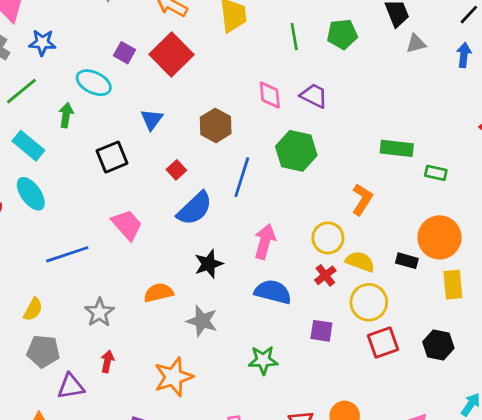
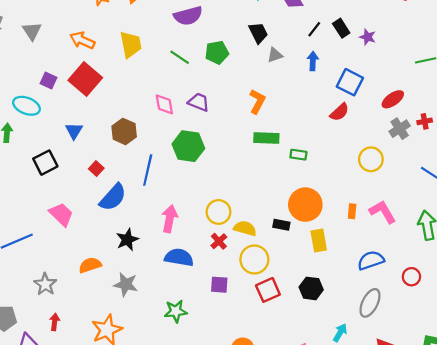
green line: (294, 37) -> (180, 57), turned -42
orange L-shape: (362, 199) -> (257, 101), moved

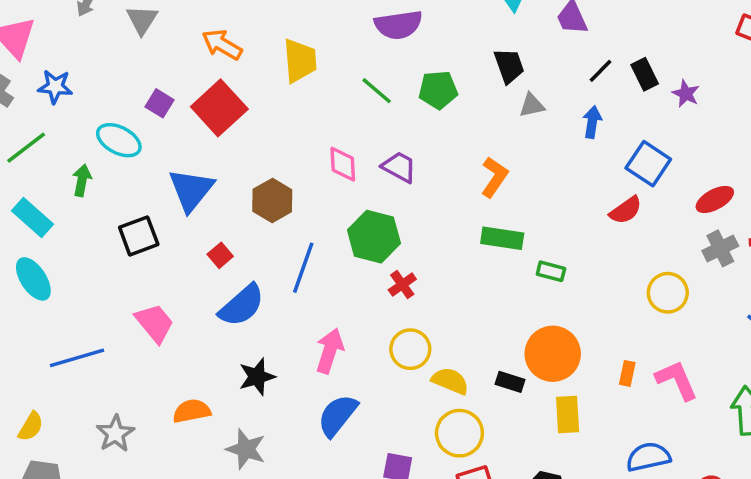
blue triangle: (74, 131) -> (191, 190), size x1.6
red cross: (219, 241) -> (402, 285), moved
blue semicircle: (179, 257) -> (338, 415), turned -68

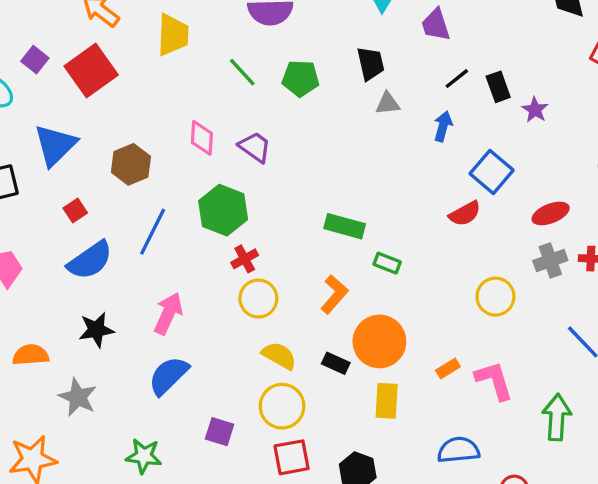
orange L-shape: (494, 177) -> (334, 294), moved
yellow circle: (410, 349) -> (258, 299), moved
orange rectangle: (627, 373) -> (448, 369), turned 40

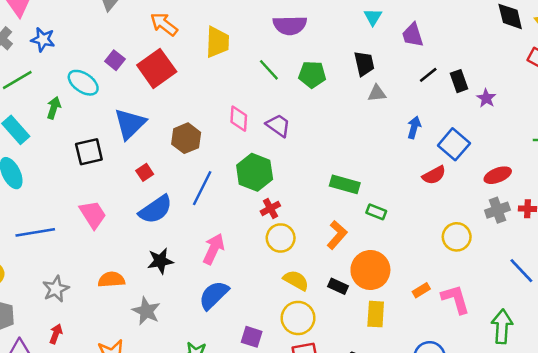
blue arrow: (443, 126) -> (414, 127), moved

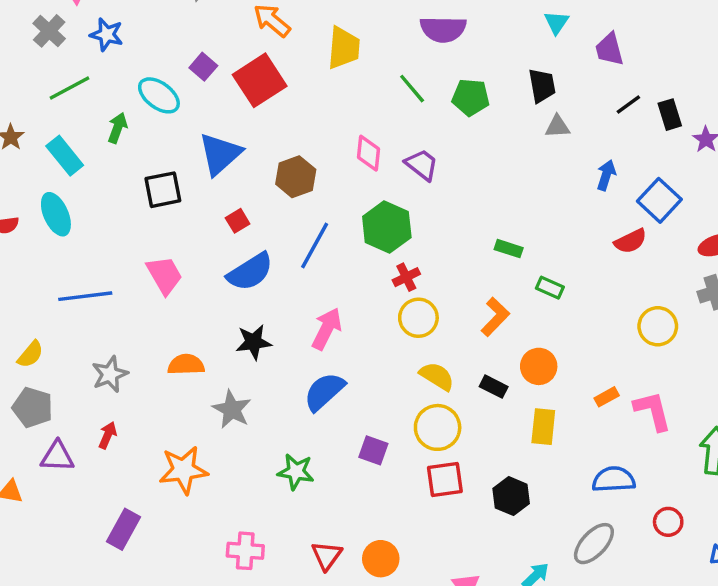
green rectangle: (345, 184) -> (509, 249), size x0.7
orange circle: (370, 270) -> (539, 366), size x0.7

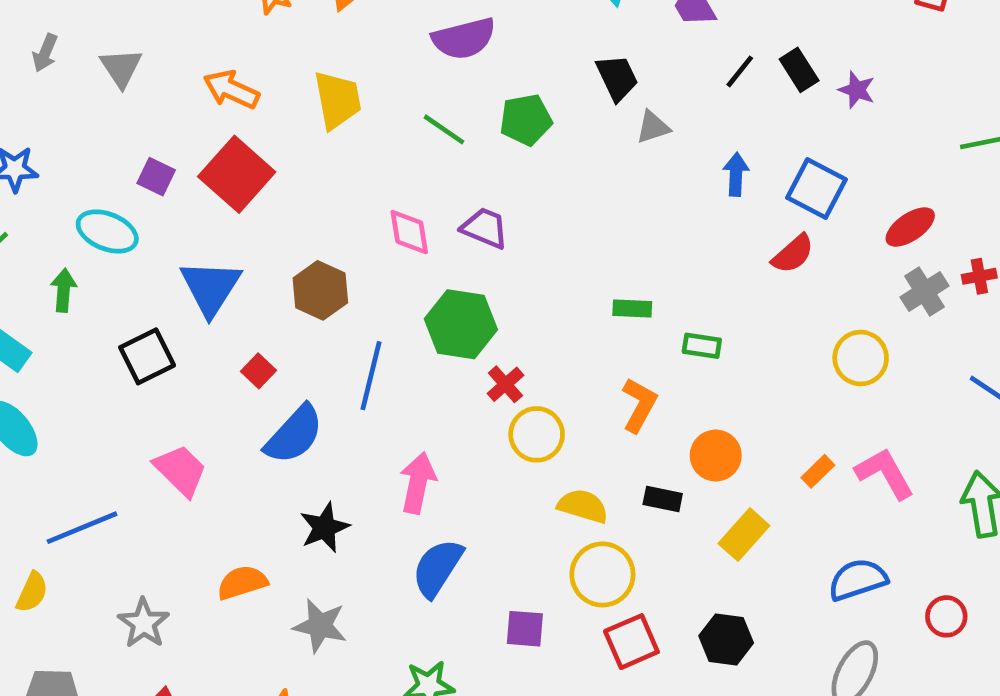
yellow semicircle: (30, 354) -> (32, 592), moved
yellow rectangle: (543, 427) -> (744, 535), turned 51

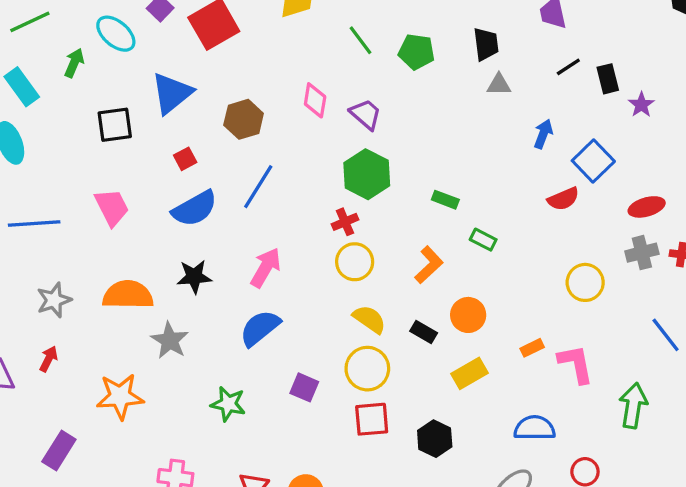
green hexagon: (461, 324) -> (367, 174), moved
orange semicircle: (242, 582) -> (128, 295), size x1.4

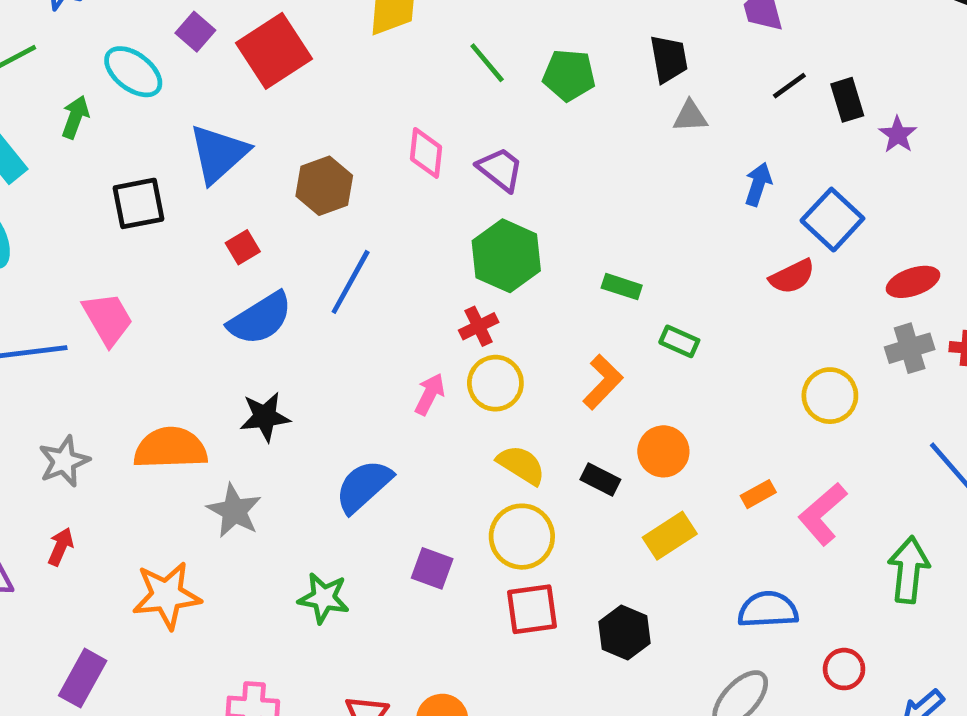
pink trapezoid: (112, 207) -> (108, 319), moved
pink arrow: (266, 268) -> (430, 394), moved, size x0.7
pink L-shape: (576, 364) -> (823, 514), turned -117

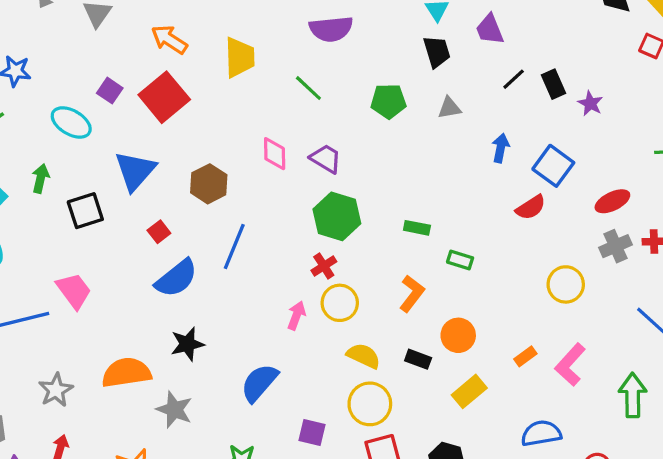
black trapezoid: (669, 59) -> (437, 52), moved
green pentagon: (569, 75) -> (389, 101), moved
green arrow: (75, 117) -> (41, 178), moved

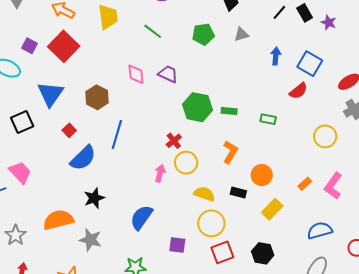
green hexagon: (337, 216) -> (198, 107), moved
green rectangle: (460, 260) -> (268, 119), moved

